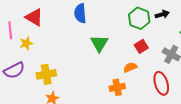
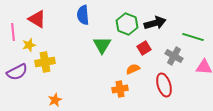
black arrow: (162, 14) -> (155, 23), moved, size x1.5
green hexagon: (139, 18) -> (127, 24), moved
yellow cross: (46, 74) -> (45, 62), moved

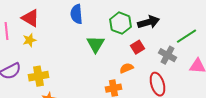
green line: (193, 37) -> (186, 36), turned -50
yellow star: (29, 45) -> (29, 40), moved
yellow cross: (45, 62) -> (38, 76), moved

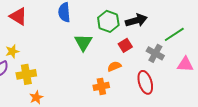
yellow star: (29, 40) -> (12, 51), moved

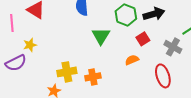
yellow cross: (26, 74) -> (67, 72), moved
orange cross: (101, 86) -> (93, 77), moved

